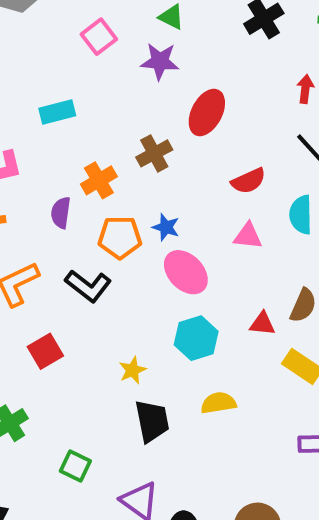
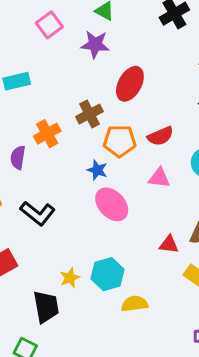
orange pentagon: (120, 237) -> (120, 141), moved
cyan hexagon: (196, 338) -> (108, 274), moved
black trapezoid: (152, 421) -> (46, 307), moved

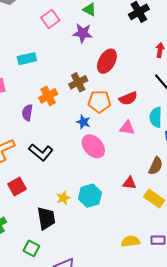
red triangle: (169, 245) -> (129, 183), moved
yellow semicircle: (134, 304) -> (130, 241), moved

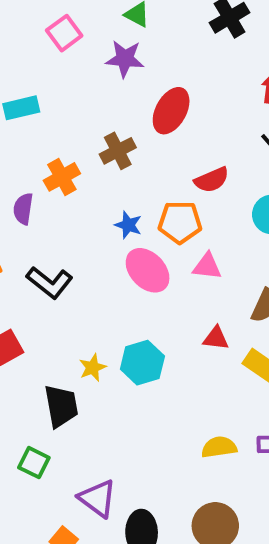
orange pentagon: (99, 102) -> (180, 222), moved
pink triangle: (127, 128) -> (207, 266), moved

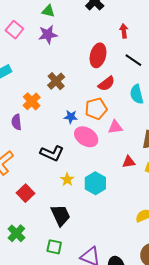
red ellipse: (171, 111) -> (98, 55), moved
black L-shape: (50, 282) -> (52, 153), moved
yellow star: (93, 368) -> (67, 179), moved

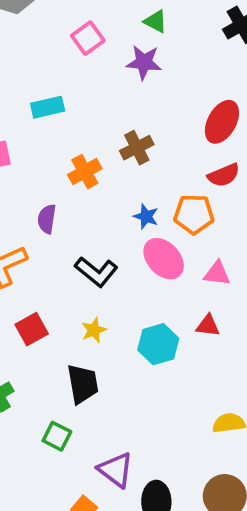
purple semicircle: (17, 122) -> (47, 219), moved
pink triangle: (115, 127) -> (217, 273), moved
red triangle: (129, 162) -> (208, 326), moved
yellow star: (67, 179) -> (94, 330), moved

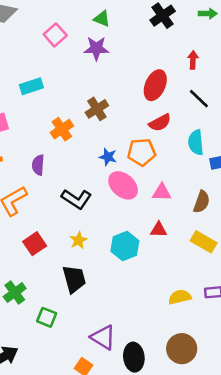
green square: (57, 436) -> (47, 317), moved

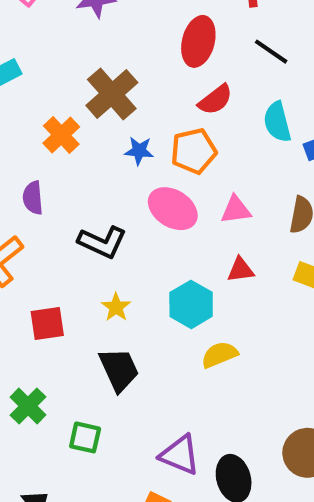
brown cross: (97, 109) -> (112, 94), size x1.4
blue star: (108, 157) -> (139, 151), moved
red square: (35, 244) -> (47, 324), turned 35
yellow semicircle: (180, 297) -> (219, 355), moved

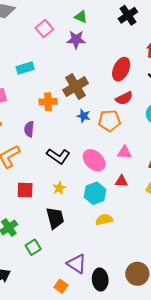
orange cross: (61, 135) -> (48, 102), turned 30
pink ellipse: (173, 209) -> (94, 160), moved
green square: (85, 437) -> (33, 247), turned 35

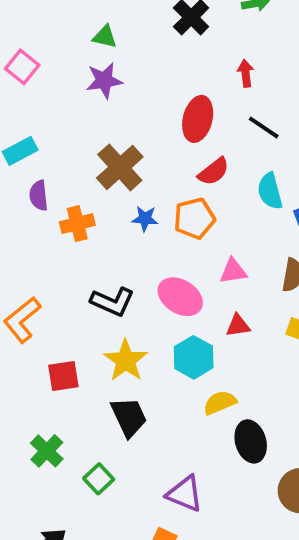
pink square: (44, 29) -> (22, 67), moved
orange cross: (48, 102) -> (77, 224), moved
purple semicircle: (29, 129) -> (39, 195), moved
yellow star: (59, 188) -> (126, 360), size x1.6
black ellipse: (100, 280) -> (251, 441), moved

